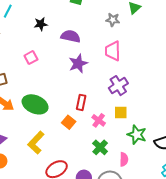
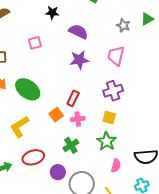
pink cross: (99, 120) -> (78, 119), moved, turned 32
green star: (137, 135) -> (107, 141), moved
green cross: (100, 147) -> (71, 145), moved
pink semicircle: (124, 159) -> (116, 165), moved

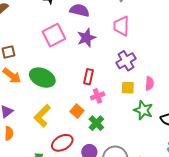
pink square: (35, 43) -> (54, 35), moved, size x1.6
orange square: (56, 115) -> (77, 111), moved
green star: (107, 141) -> (143, 110), moved
pink semicircle: (116, 165) -> (149, 83), moved

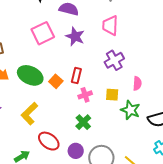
purple star: (86, 38) -> (75, 36), turned -30
yellow square: (128, 88) -> (112, 95), moved
orange square: (77, 111) -> (56, 81), moved
red ellipse: (62, 143) -> (49, 141), turned 65

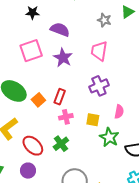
red ellipse: (49, 141) -> (33, 146), moved
purple circle: (76, 151) -> (28, 171), moved

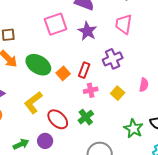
purple cross: (99, 86) -> (113, 59), moved
yellow square: (93, 120) -> (118, 93), turned 32
green star: (109, 137) -> (133, 129), moved
purple circle: (28, 171) -> (45, 141), moved

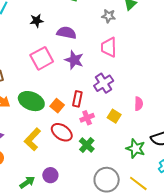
red ellipse: (58, 119) -> (62, 132), moved

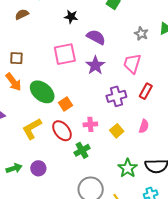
red rectangle: (77, 99) -> (146, 91), moved

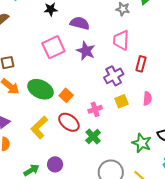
yellow square: (117, 131) -> (122, 101), moved, turned 32

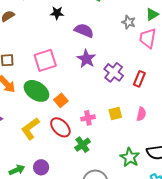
pink trapezoid: (121, 40) -> (148, 38), moved
pink square: (53, 47) -> (45, 60), moved
purple cross: (114, 76) -> (114, 72), moved, turned -30

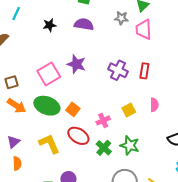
purple semicircle: (84, 31) -> (84, 24), moved
purple star: (86, 59) -> (76, 64), moved
yellow L-shape: (30, 129) -> (49, 144), turned 115
green star: (130, 157) -> (130, 145), moved

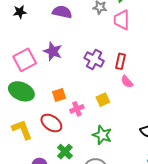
black star: (50, 25) -> (20, 12), moved
pink semicircle: (154, 105) -> (127, 82), moved, turned 136
orange square: (73, 109) -> (59, 95), moved, turned 32
green cross: (104, 148) -> (65, 152), moved

